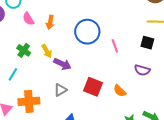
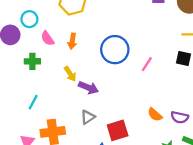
pink line: (115, 46) -> (147, 64), turned 56
green cross: (24, 50) -> (32, 61), moved, turned -32
purple semicircle: (142, 70) -> (180, 117), moved
red square: (93, 87) -> (118, 130), moved, turned -36

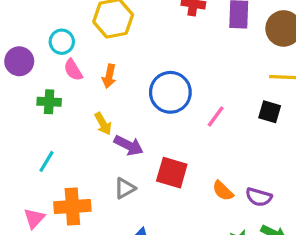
cyan circle: (29, 19) -> (62, 42), moved
red square: (118, 130) -> (172, 173), moved, turned 30

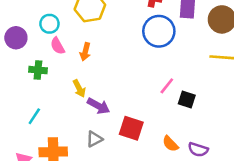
blue circle: (170, 92) -> (159, 31), moved
black square: (270, 112) -> (187, 100), moved

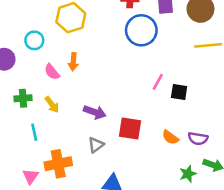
pink semicircle: (58, 46) -> (52, 72), moved
green cross: (38, 70) -> (23, 98), moved
yellow arrow: (79, 88) -> (52, 105), moved
cyan line: (34, 116) -> (34, 132), turned -36

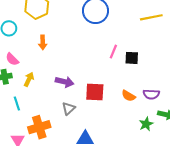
pink semicircle: (52, 72) -> (12, 59), moved
yellow arrow: (52, 105) -> (29, 79), turned -112

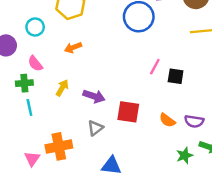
orange arrow: (43, 42) -> (73, 48), turned 64
yellow arrow: (29, 79) -> (62, 88), moved
cyan line: (17, 103) -> (29, 108), moved

